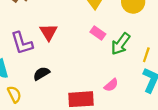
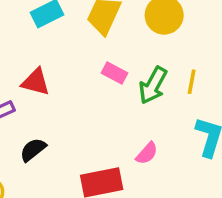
red triangle: (49, 32) -> (36, 82), turned -36
yellow line: (146, 55) -> (192, 82), moved

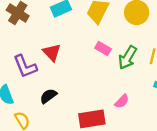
red triangle: (36, 82) -> (52, 52), turned 30

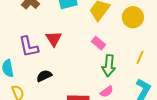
green arrow: (128, 58) -> (109, 66), moved, turned -35

